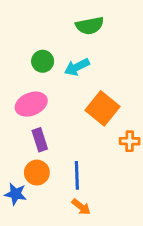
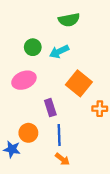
purple rectangle: (40, 140) -> (50, 108), moved

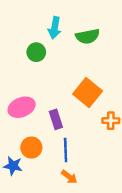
green semicircle: (69, 20) -> (88, 36), moved
cyan arrow: (59, 52) -> (55, 28), moved, turned -54
pink ellipse: (24, 80) -> (22, 107), moved

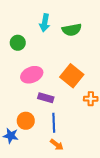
green circle: (36, 52) -> (18, 43), moved
pink ellipse: (22, 107) -> (32, 75), moved
purple rectangle: (56, 119) -> (46, 98), turned -56

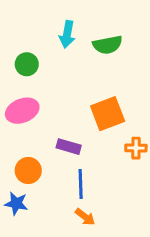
pink ellipse: (32, 75) -> (22, 111), moved
orange square: (72, 76) -> (108, 114), turned 30
orange circle: (26, 121) -> (28, 170), moved

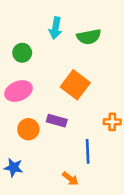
orange square: (108, 114) -> (75, 85), moved, turned -32
orange circle: (28, 170) -> (28, 129), moved
blue line: (81, 184) -> (88, 151), moved

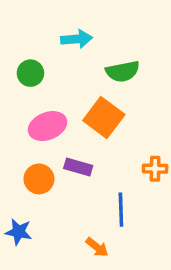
cyan arrow: (56, 28) -> (77, 39), turned -105
green semicircle: (89, 37) -> (123, 71), moved
pink ellipse: (18, 91) -> (48, 126), moved

